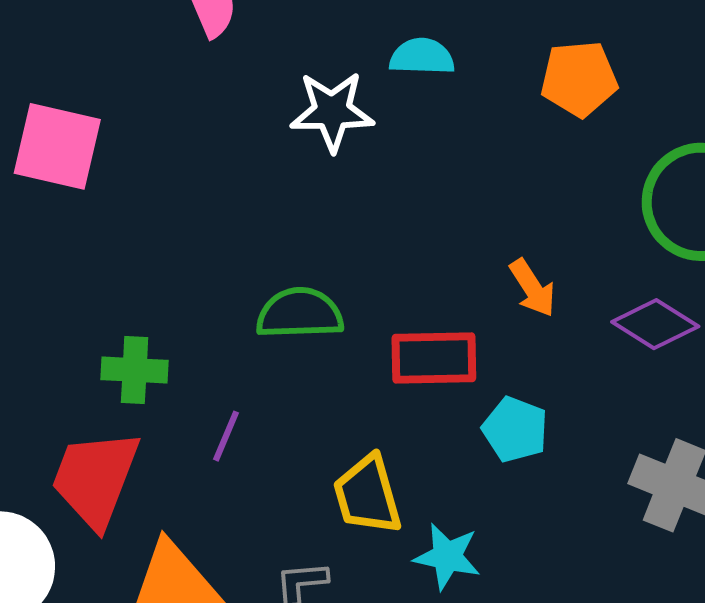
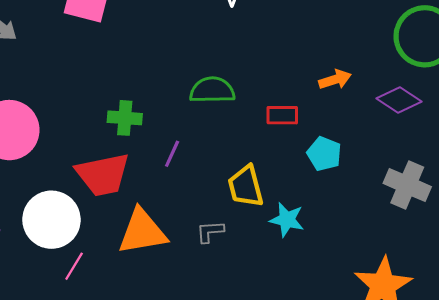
orange arrow: (532, 288) -> (335, 80), turned -76
red rectangle: (434, 358) -> (282, 115), size x0.7
red trapezoid: (95, 479) -> (103, 175), turned -124

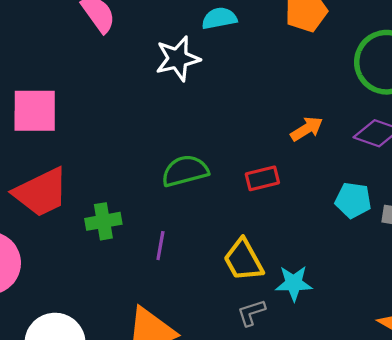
cyan pentagon: (324, 154) -> (353, 200), moved
red trapezoid: (103, 175) -> (41, 192), moved
gray L-shape: (210, 232) -> (251, 313), moved

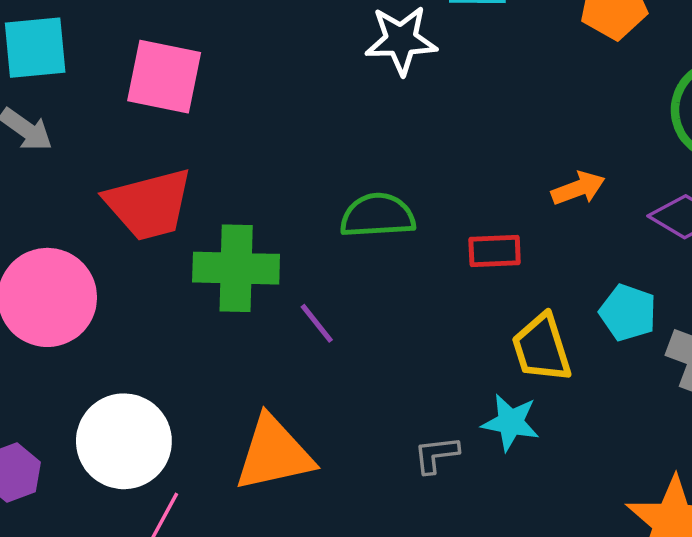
green cross: (103, 221) -> (236, 268), size x1.5
purple line: (160, 246) -> (317, 323), turned -60
yellow trapezoid: (243, 260) -> (542, 348), moved

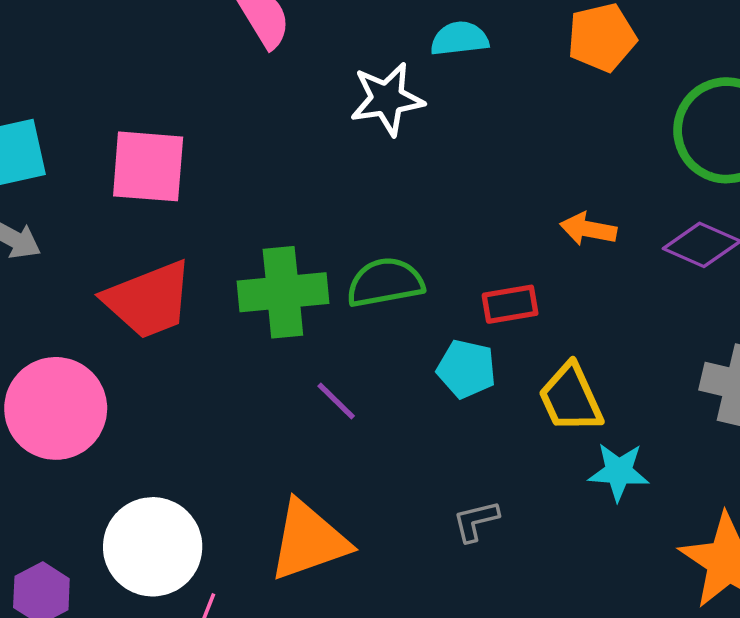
orange arrow: (578, 188) -> (588, 229), turned -142
green cross: (236, 268) -> (283, 292), moved
cyan pentagon: (628, 313) -> (466, 369), moved
cyan star: (511, 422) -> (619, 472), moved

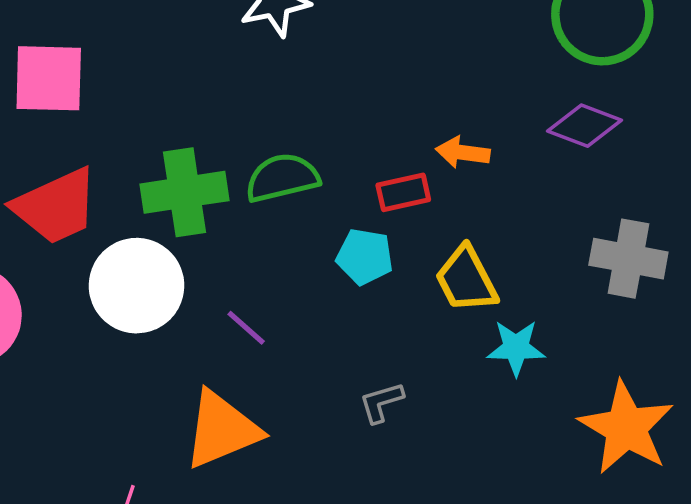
orange arrow: (588, 229) -> (463, 152), moved
purple line: (336, 401) -> (246, 328), moved
white circle: (153, 547) -> (137, 286), moved

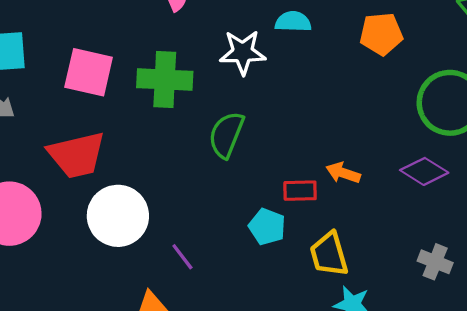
green semicircle: (282, 178) -> (226, 135), moved, turned -66
green cross: (185, 192) -> (165, 79), moved
gray cross: (628, 259) -> (435, 262), size x0.7

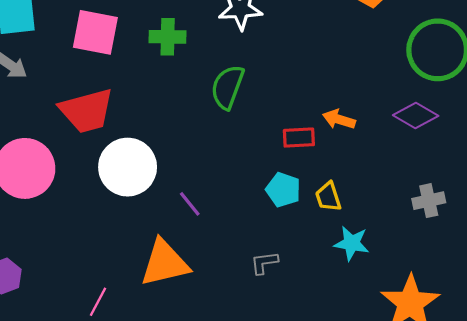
green cross: (165, 79) -> (168, 37), size x0.7
cyan pentagon: (267, 227) -> (283, 190), moved
yellow trapezoid: (329, 254) -> (328, 197), size x0.7
gray cross: (435, 262) -> (429, 201), turned -32

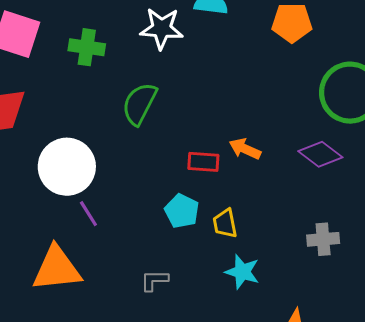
white circle: (128, 167) -> (67, 167), moved

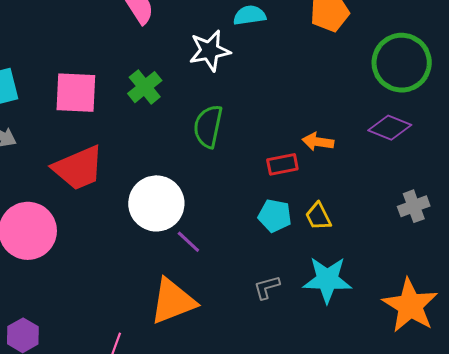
green cross: (87, 47) -> (145, 87), turned -32
cyan star: (242, 272) -> (327, 280), moved, size x1.4

